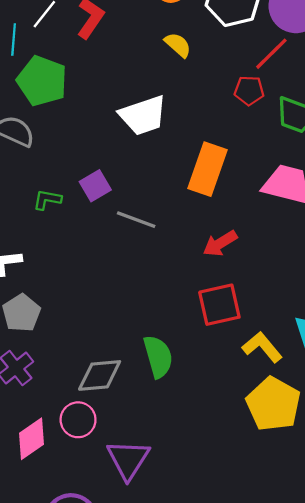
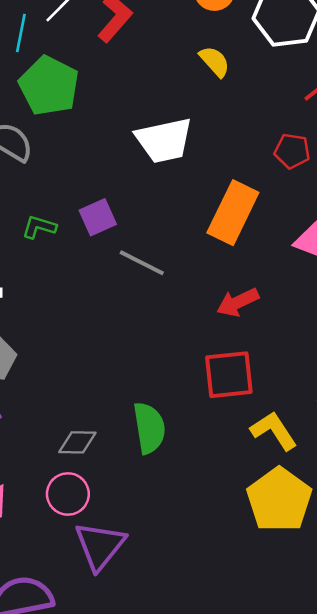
red pentagon: (249, 90) -> (292, 151), moved
gray diamond: (100, 375) -> (77, 442), size x0.7
pink circle: (78, 420) -> (68, 494), moved

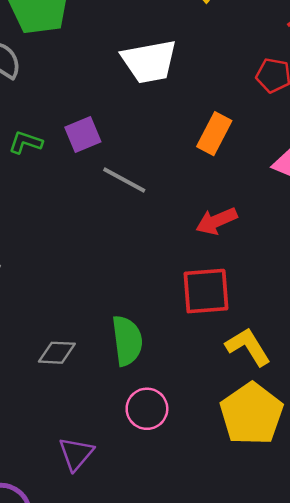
orange rectangle: (233, 213) -> (214, 134), size x0.7
pink circle: (68, 494) -> (147, 409), moved
purple triangle: (100, 546) -> (76, 454), size x0.7

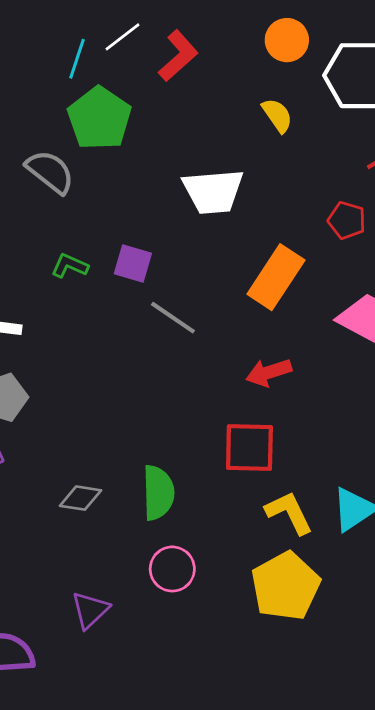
purple square: (83, 134) -> (133, 264), turned 33
orange rectangle: (214, 134) -> (276, 277), size x1.4

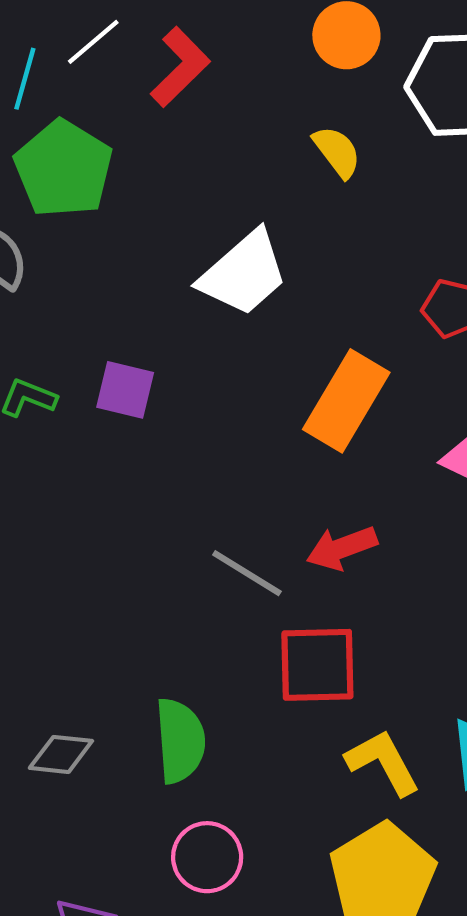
white trapezoid: (213, 191) -> (244, 273), turned -34
gray line: (173, 318) -> (247, 573), moved

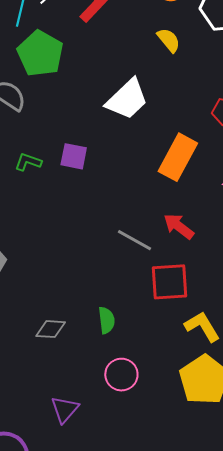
red arrow: (342, 548) -> (179, 226), turned 60
green semicircle: (180, 741) -> (106, 320), size x0.7

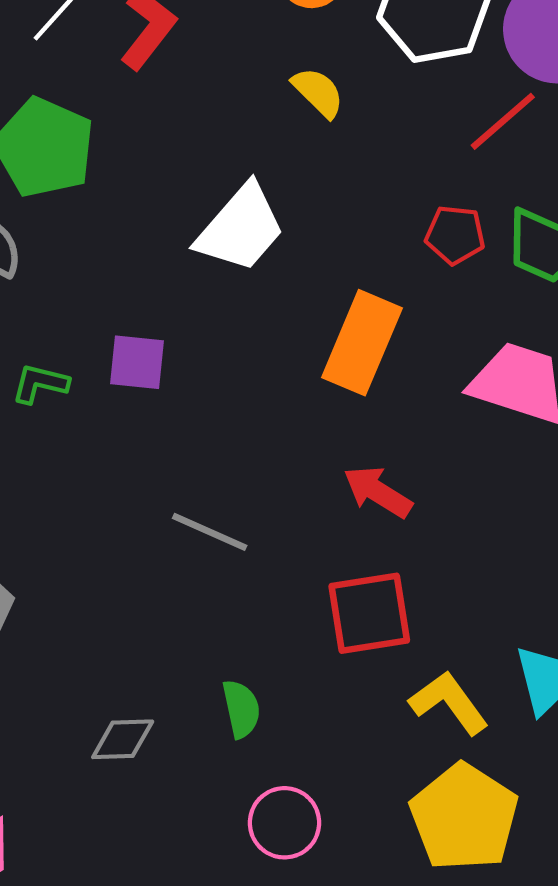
gray line: (135, 240) -> (210, 532), moved

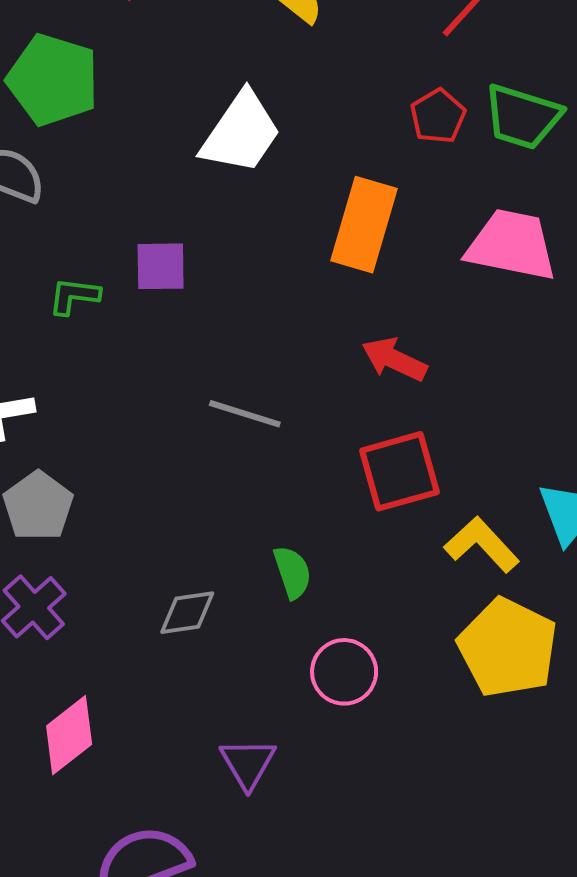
red pentagon: (455, 235) -> (438, 116), turned -30

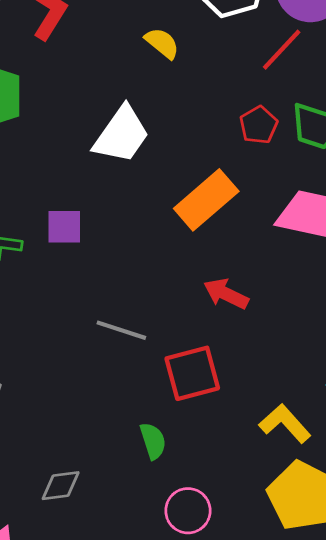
orange rectangle: (364, 225) -> (206, 200), turned 32
red square: (399, 471) -> (192, 373), moved
gray diamond: (187, 613) -> (61, 486), moved

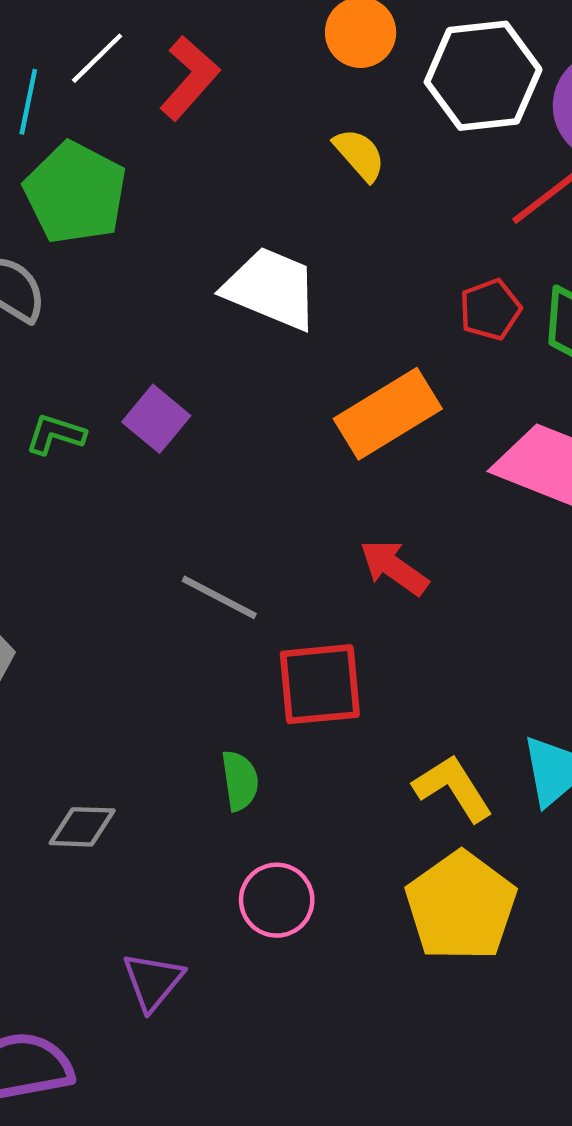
white trapezoid: (122, 135) -> (271, 288), turned -112
purple square: (64, 227) -> (156, 419), turned 30

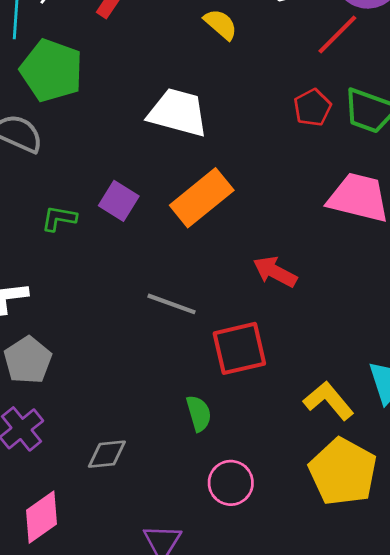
orange rectangle: (388, 414) -> (202, 198), moved

